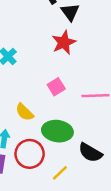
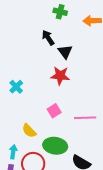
red star: (64, 42) -> (60, 76), turned 30

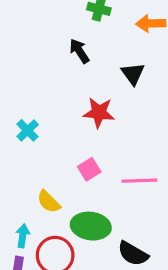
black triangle: (65, 52) -> (133, 74), moved

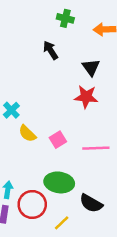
red star: (99, 113) -> (86, 97), moved
yellow semicircle: (49, 202) -> (27, 133), moved

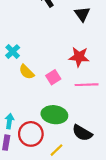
red star: (86, 97) -> (79, 57), moved

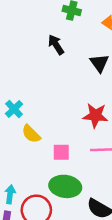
pink square: (53, 77) -> (61, 152), moved, turned 32

